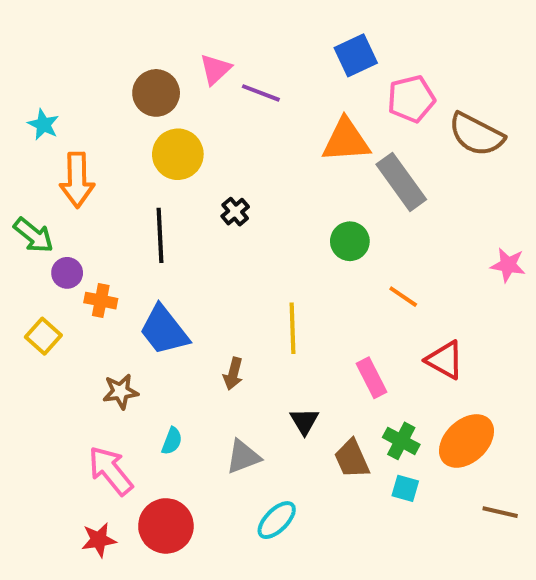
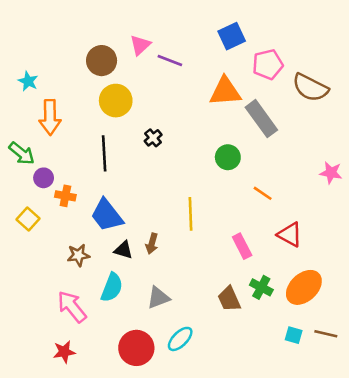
black triangle: (304, 421) -> (123, 250), moved, turned -42
cyan semicircle: (172, 441) -> (112, 287), size x1.6
cyan square: (405, 488) -> (294, 335), moved
red circle: (166, 526) -> (136, 348), moved

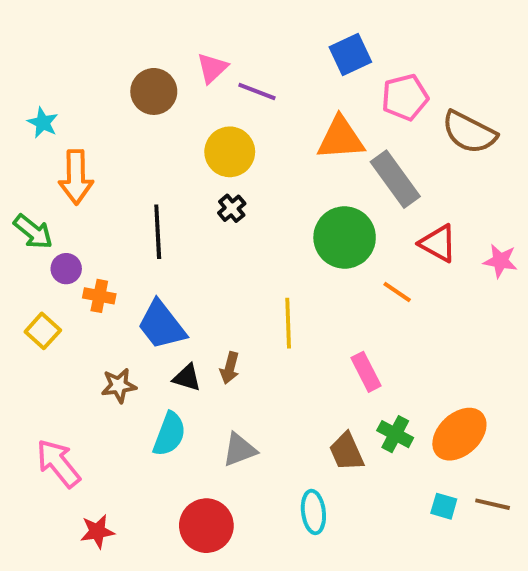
yellow circle: (116, 101) -> (230, 152), moved
green circle: (228, 157) -> (345, 237), size x1.6
red triangle: (290, 235) -> (438, 243), moved
pink arrow: (72, 307) -> (58, 463), moved
cyan ellipse: (180, 339) -> (313, 512), moved, turned -52

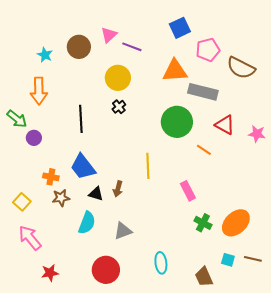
cyan star: (43, 123) -> (45, 55), moved
gray rectangle: (395, 179) -> (203, 92), turned -40
orange cross: (99, 296) -> (51, 177), moved
yellow square: (43, 331) -> (22, 202), moved
brown trapezoid: (347, 452) -> (204, 277), moved

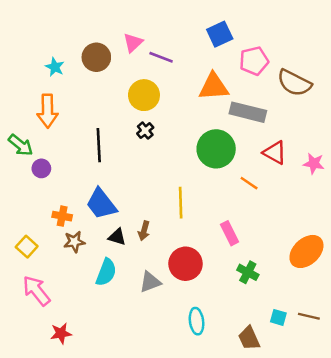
orange ellipse: (236, 223) -> (306, 251), moved
red circle: (106, 270) -> (186, 264), moved

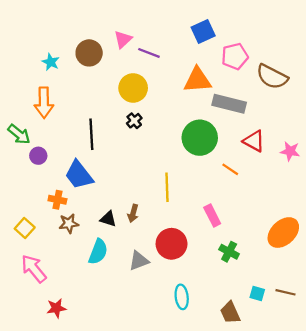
blue trapezoid: (101, 204) -> (79, 175), moved

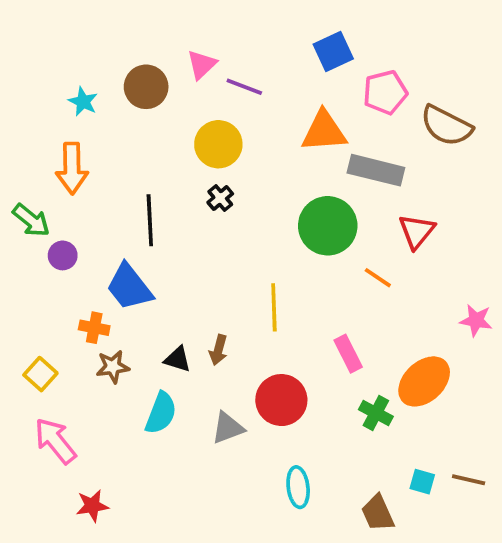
red triangle: (254, 141) -> (417, 231), turned 40
pink star: (290, 151) -> (476, 320), moved
orange ellipse: (283, 233) -> (424, 381), moved

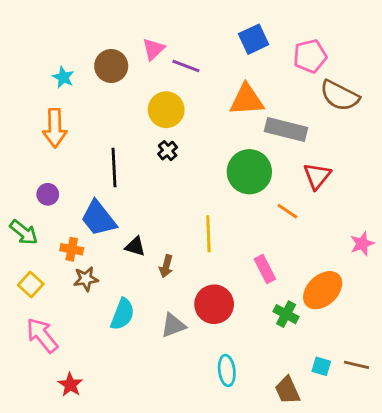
pink pentagon: (385, 92) -> (310, 56), moved
green arrow: (31, 220) -> (24, 232), moved
pink star: (476, 320) -> (362, 244), turned -30
black triangle: (178, 359) -> (135, 246), moved
red star: (92, 506) -> (70, 385), turned -30

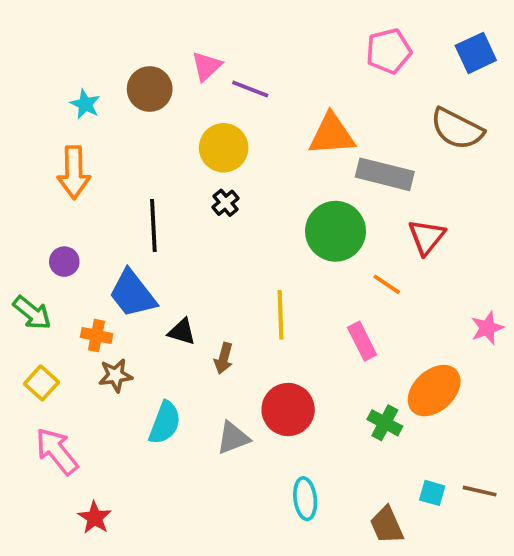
blue square: (254, 39) -> (476, 53), moved
pink pentagon: (310, 56) -> (389, 51), moved
pink rectangle: (265, 269) -> (362, 341), moved

